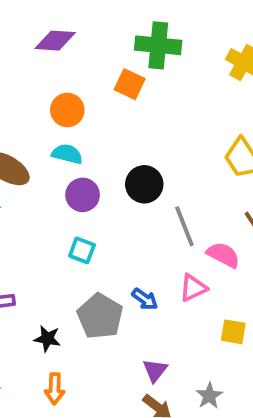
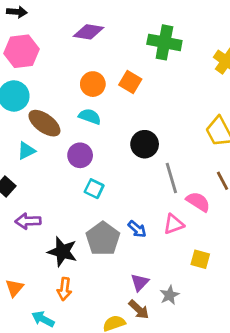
orange square: (130, 84) -> (130, 82), moved
purple circle: (83, 195) -> (80, 155), moved
black star: (47, 339) -> (62, 252), size x1.5
gray star: (209, 396) -> (169, 295), moved

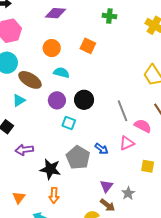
green cross: (164, 42) -> (109, 16), size x0.6
orange circle: (93, 84) -> (52, 48), moved
black circle: (145, 144) -> (84, 100), moved

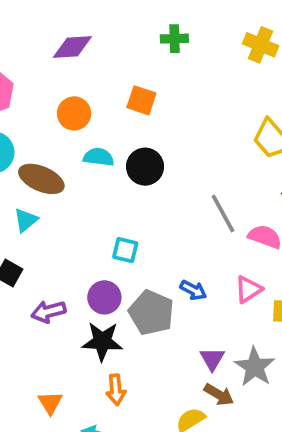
purple circle: (57, 100) -> (104, 297), moved
black circle: (84, 100) -> (145, 167), moved
pink triangle: (127, 143) -> (248, 289), moved
gray star: (128, 193) -> (255, 367), size x1.5

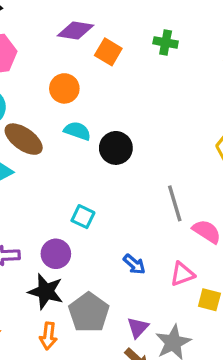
orange square: (141, 100) -> (108, 52), moved
gray pentagon: (151, 313) -> (89, 313), moved

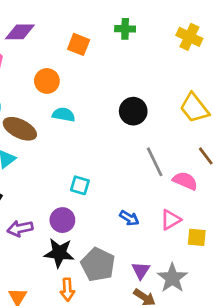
purple diamond: (75, 30) -> (20, 32), moved
black circle: (116, 148) -> (133, 111), moved

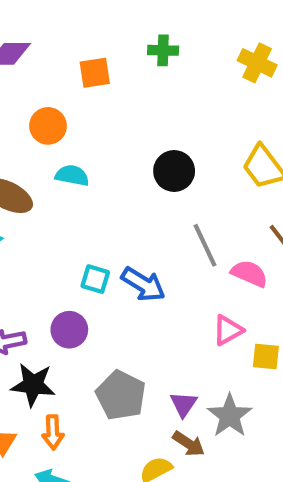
orange square: (79, 44) -> (95, 73), turned -30
blue arrow: (129, 218) -> (143, 284), moved, size x1.5
black star: (59, 253) -> (33, 385), moved
orange arrow: (67, 290) -> (53, 432), moved

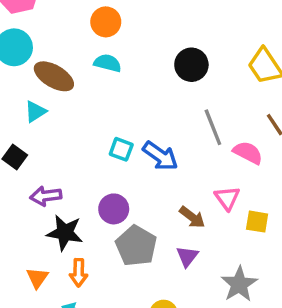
orange circle: (48, 126) -> (106, 22), moved
purple circle: (69, 330) -> (114, 209), moved
pink triangle: (228, 330) -> (227, 198), turned -40
gray star: (230, 416) -> (239, 284), moved
brown arrow: (189, 444) -> (192, 217), moved

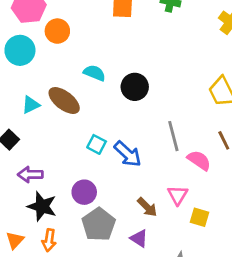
orange circle: (106, 22) -> (57, 31), moved
black circle: (191, 65) -> (135, 87), moved
brown ellipse: (54, 76) -> (64, 101), moved
purple triangle: (187, 256) -> (139, 238), turned -42

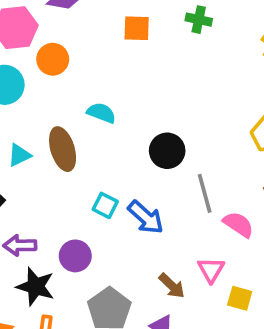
black circle: (135, 87) -> (167, 151), moved
brown ellipse: (64, 101) -> (63, 149), turned 36
purple circle: (84, 192) -> (75, 256), moved

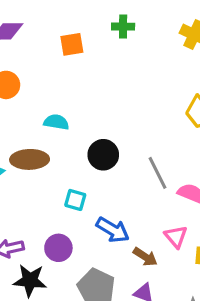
brown ellipse: (63, 149) -> (30, 159), turned -63
black circle: (167, 151) -> (103, 155), moved
blue arrow: (146, 217) -> (113, 230), moved

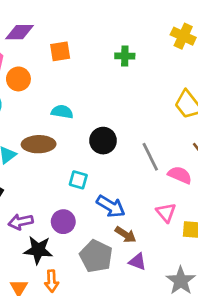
green cross: (123, 27) -> (125, 56), moved
orange square: (72, 44) -> (60, 51), moved
brown arrow: (145, 257) -> (126, 235), moved

